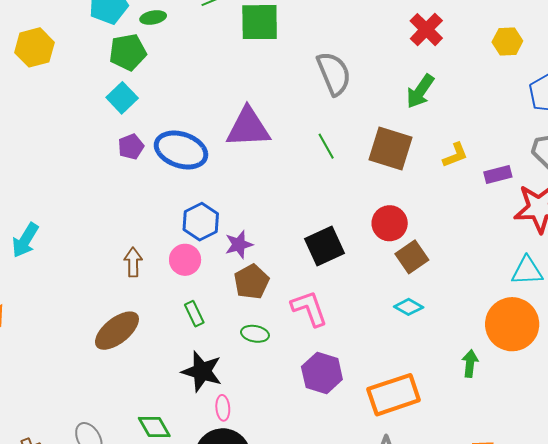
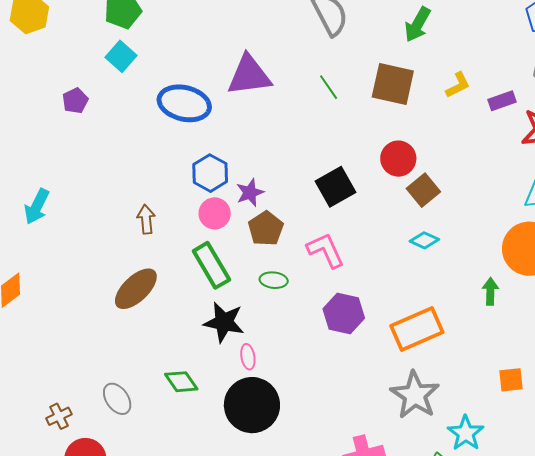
purple pentagon: (131, 147) -> (75, 101), moved
pink circle: (185, 260) -> (215, 213), moved
green rectangle: (194, 314) -> (211, 265), size x1.8

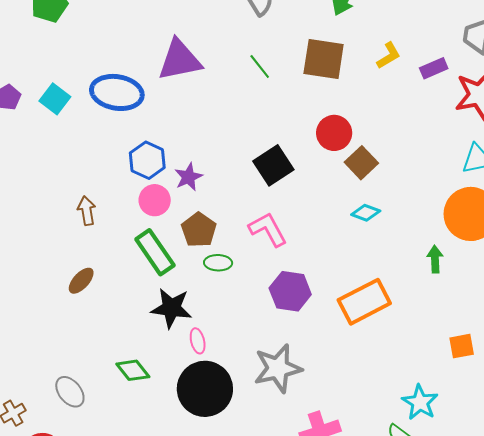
cyan square: (121, 56) -> (55, 99), moved
brown pentagon: (266, 229) -> (199, 230), moved
brown ellipse: (136, 289) -> (81, 281), size x0.6
gray star: (415, 395) -> (278, 368), moved, turned 30

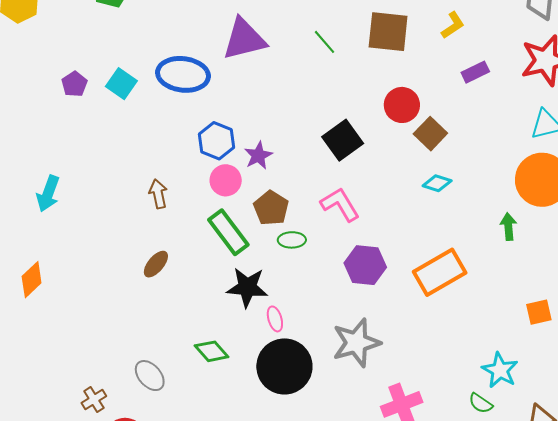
purple rectangle: (434, 68) -> (475, 72), moved

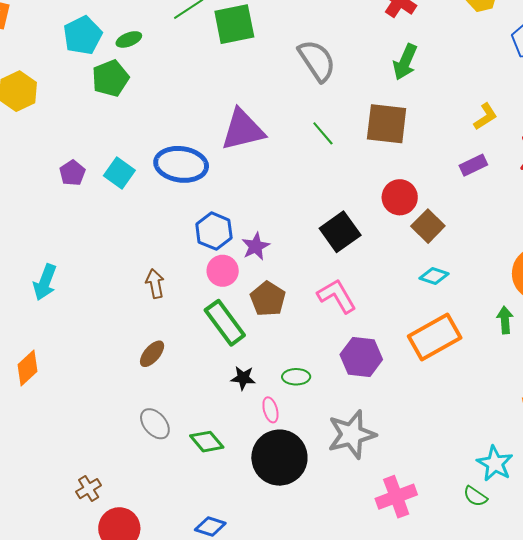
yellow L-shape: (453, 25) -> (485, 117), moved
green ellipse: (292, 240) -> (296, 377), moved
orange rectangle: (440, 272) -> (435, 337), moved
black star: (247, 287) -> (243, 378), size x0.6
gray ellipse: (150, 376) -> (155, 424), moved

